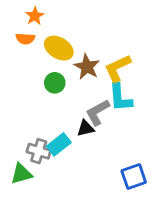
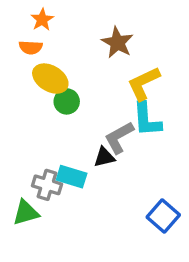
yellow ellipse: (59, 48) -> (50, 79), moved
brown star: (87, 67) -> (117, 43), moved
cyan rectangle: (59, 144) -> (72, 177), turned 55
blue square: (134, 176) -> (163, 216), turned -30

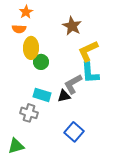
yellow ellipse: (50, 79) -> (31, 48), turned 60
cyan rectangle: (72, 177) -> (42, 95), moved
green triangle: (26, 213) -> (16, 146), moved
blue square: (163, 216) -> (74, 132), moved

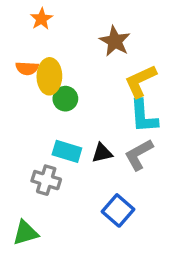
orange semicircle: (19, 29) -> (27, 68), moved
gray L-shape: (73, 84) -> (139, 155), moved

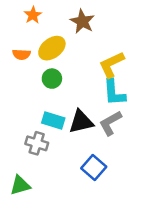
brown star: (115, 41) -> (82, 21), moved
yellow ellipse: (49, 76) -> (52, 48), moved, turned 52
black triangle: (102, 153) -> (81, 122), size x1.5

